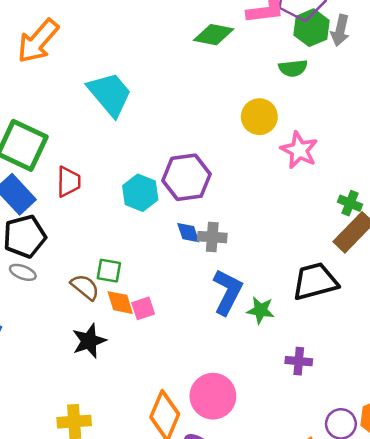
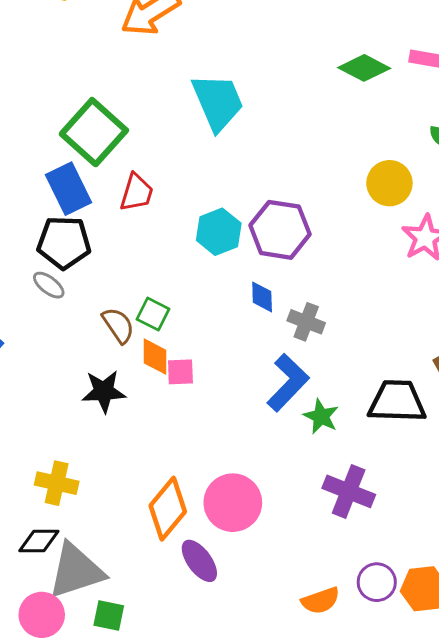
gray cross: (212, 237) -> (306, 322), moved
purple cross: (299, 361) -> (349, 491), size x1.5

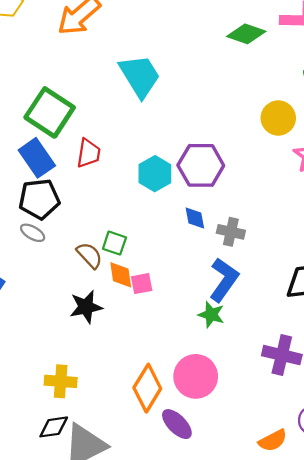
green star: (321, 416) -> (211, 315), moved

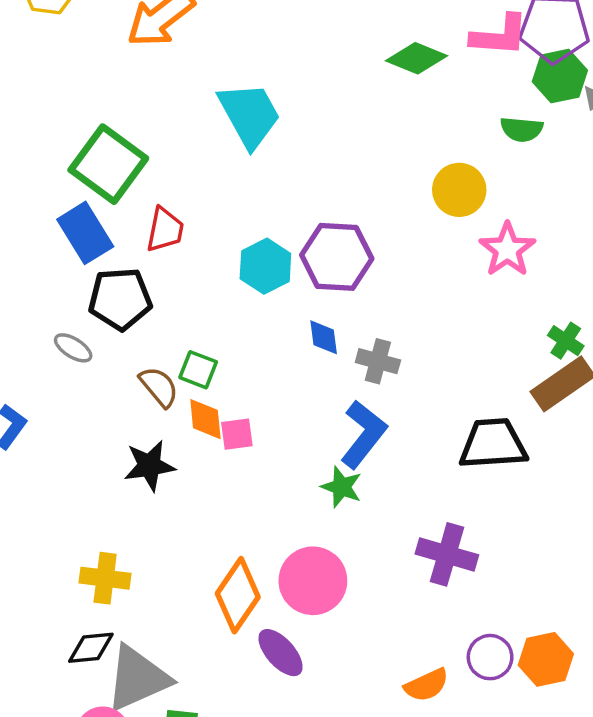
black pentagon: (39, 199) -> (120, 299), moved

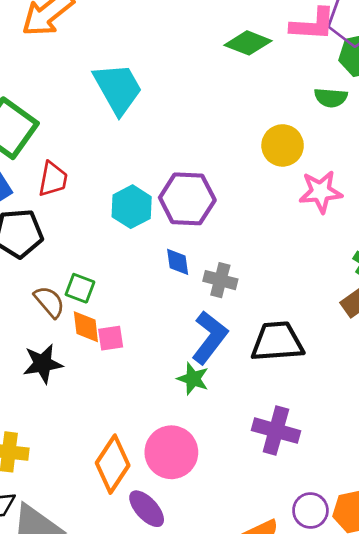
pink star: (507, 249) -> (321, 192), turned 30
black trapezoid: (493, 444) -> (277, 342), moved

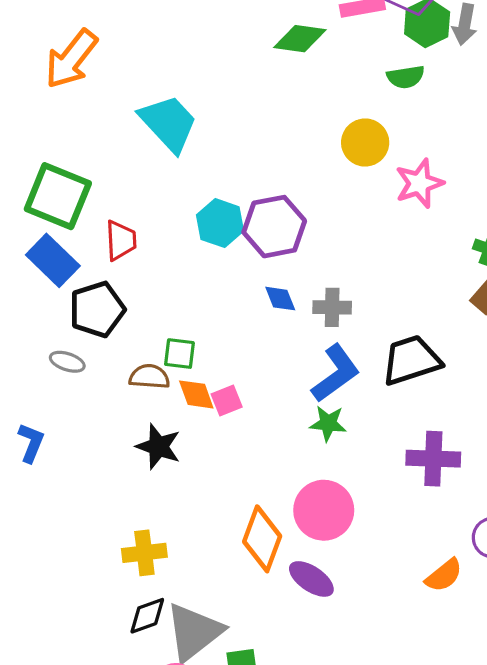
cyan hexagon: (132, 207) -> (220, 223), moved
brown semicircle: (49, 302) -> (149, 377), turned -32
blue L-shape: (210, 337) -> (336, 373), turned 30
black star: (43, 364) -> (158, 447), turned -30

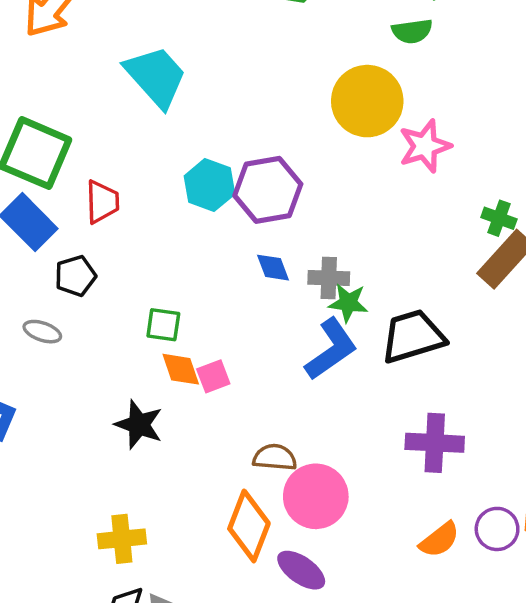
yellow circle: (365, 143) -> (367, 101), size x1.4
black pentagon: (97, 309) -> (75, 276), size x0.7
brown semicircle: (149, 377) -> (275, 457), moved
green star: (328, 423) -> (348, 303), moved
orange semicircle: (444, 575) -> (439, 540), moved

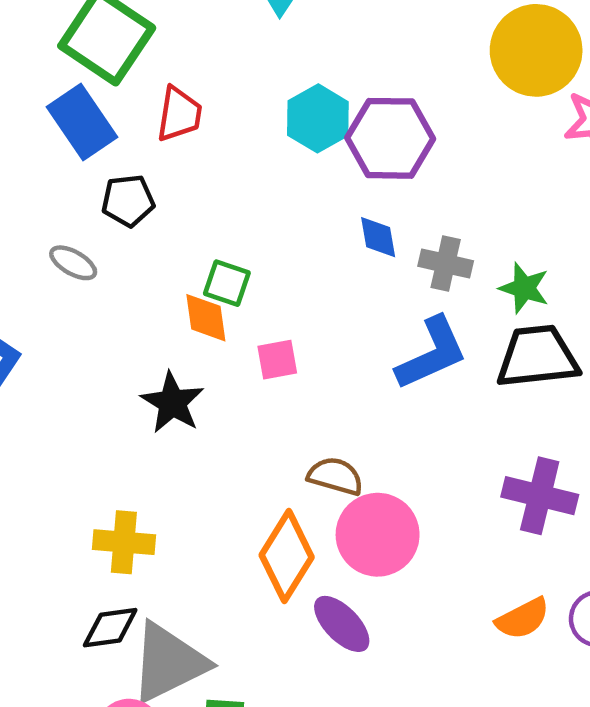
green star: (348, 303) -> (524, 288), moved
orange diamond: (181, 369) -> (206, 318), moved

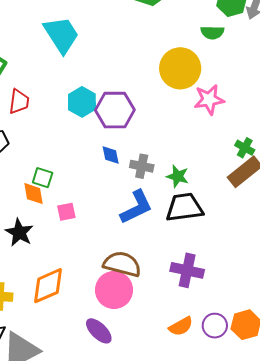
brown semicircle: (335, 476) -> (122, 264), moved, size x1.5
orange diamond: (287, 556) -> (48, 286), moved, turned 36

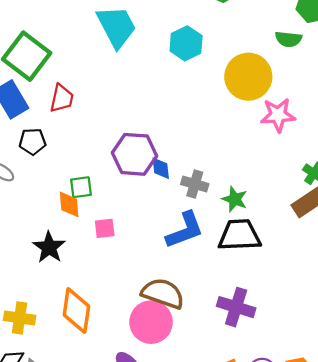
cyan hexagon: (82, 102) -> (186, 43), moved
purple hexagon: (115, 110) -> (134, 154), moved
green square: (43, 178) -> (81, 187), turned -30
orange diamond: (48, 286) -> (76, 311), turned -63

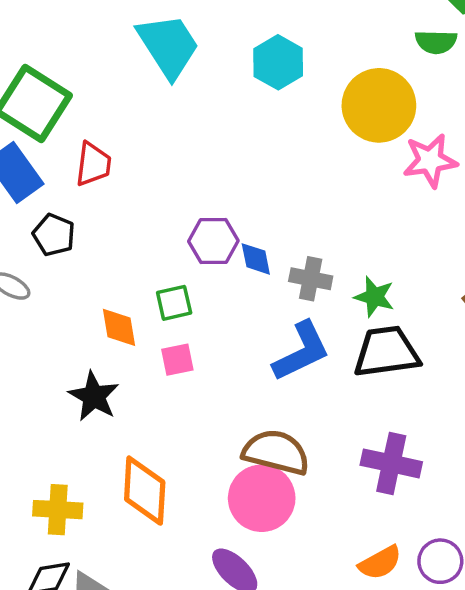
black pentagon: (33, 141) -> (54, 235), turned 30
purple hexagon: (134, 154) -> (213, 241), size x0.7
green square: (81, 187) -> (174, 303), moved

